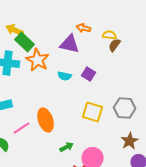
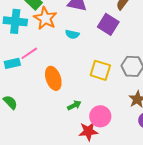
purple square: (89, 74) -> (108, 24), moved, size x1.5
pink line: (22, 128) -> (29, 53), moved

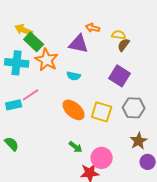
purple square: (108, 24) -> (120, 76), moved
orange ellipse: (53, 78) -> (74, 110), moved, turned -30
green arrow: (74, 105) -> (76, 147), turned 64

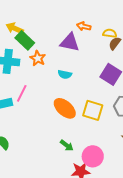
orange star: (47, 60) -> (38, 58), size x0.7
pink line: (31, 95) -> (22, 93), turned -30

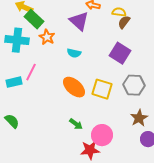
purple triangle: (70, 42) -> (79, 21), turned 30

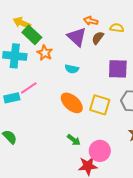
brown semicircle: (124, 22) -> (98, 38), moved
purple square: (120, 53) -> (118, 69), turned -30
pink line: (31, 72) -> (29, 88), turned 30

